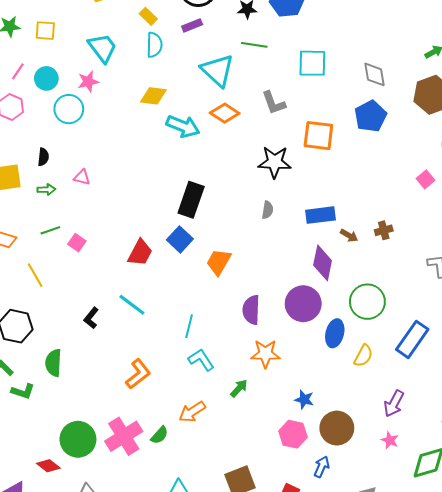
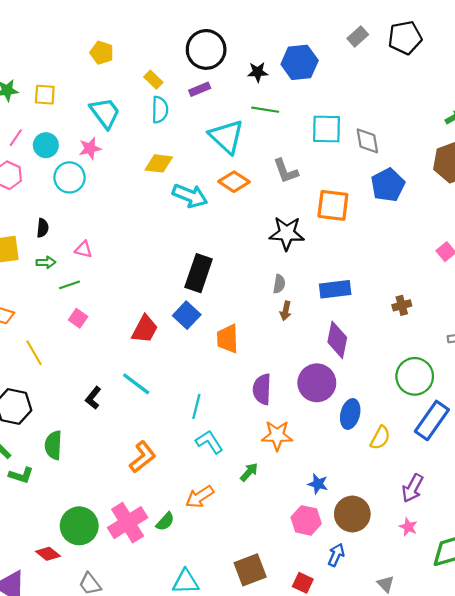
gray diamond: (375, 74) -> (367, 141), moved
green line: (50, 230) -> (70, 285), moved
brown arrow: (349, 235) -> (286, 311), moved, turned 72
orange trapezoid: (219, 262) -> (228, 339), turned -32
green circle: (367, 302) -> (415, 376), moved

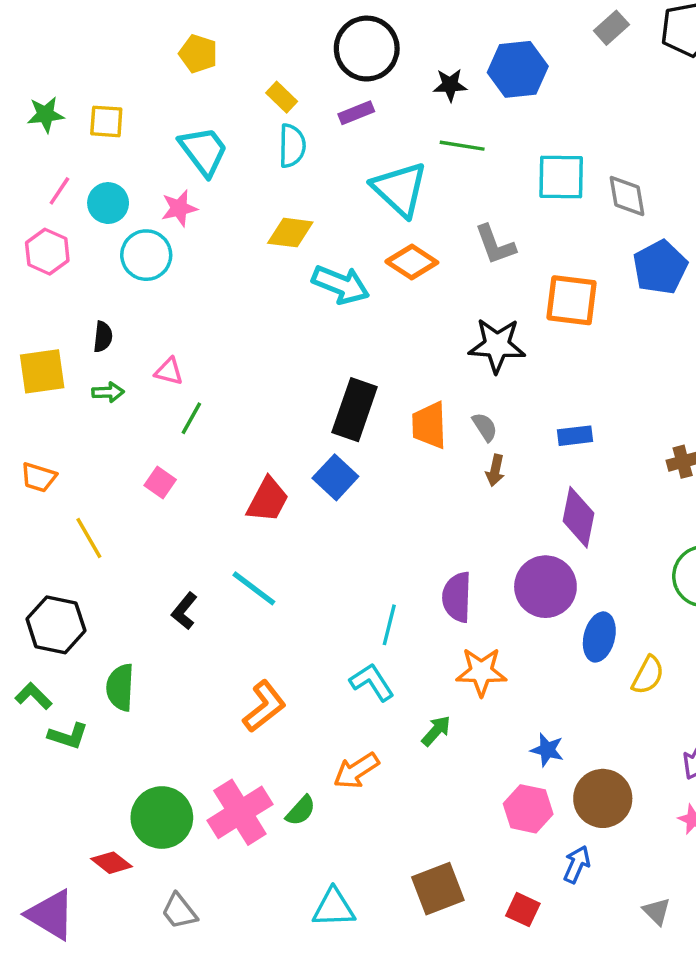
gray semicircle: (279, 284) -> (485, 427), turned -42
green line: (70, 285) -> (191, 418), moved, turned -42
blue rectangle: (335, 289) -> (575, 436), size x0.7
orange trapezoid: (228, 339) -> (429, 425), moved
cyan line: (196, 406) -> (389, 625), moved

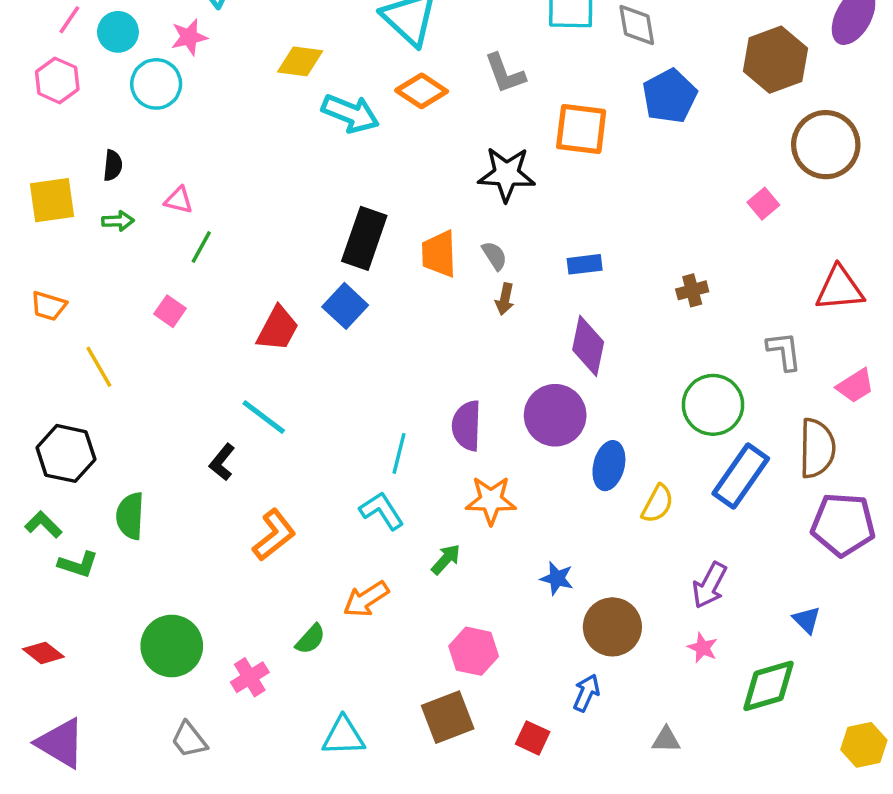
black L-shape: (184, 611) -> (222, 462), moved
pink hexagon: (528, 809) -> (474, 651), moved
pink cross: (240, 812) -> (250, 677), moved, size x0.6
red diamond: (112, 863) -> (43, 653), moved
gray triangle: (657, 911) -> (666, 740), turned -44

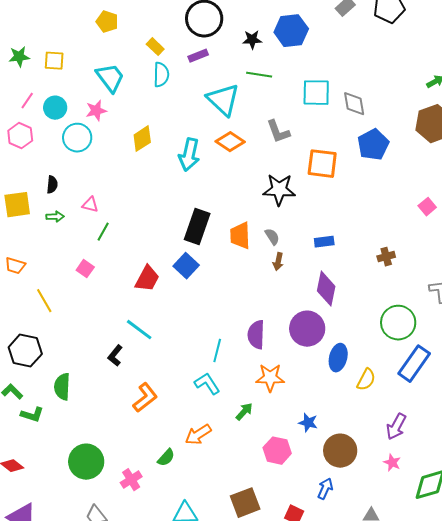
yellow diamond: (300, 61) -> (142, 139), moved, turned -40
cyan arrow: (350, 113) -> (189, 155), turned 80
pink hexagon: (474, 651) -> (277, 451), moved

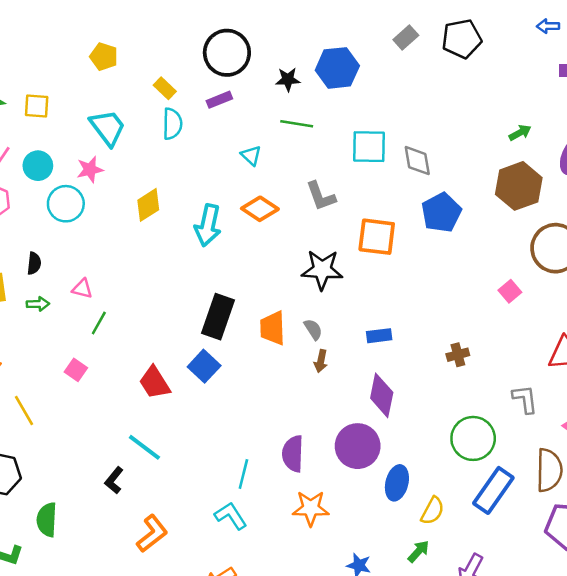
cyan triangle: (223, 100) -> (251, 156), size x0.5
red trapezoid: (147, 279) -> (155, 383), turned 120
green arrow: (244, 412) -> (419, 551), moved

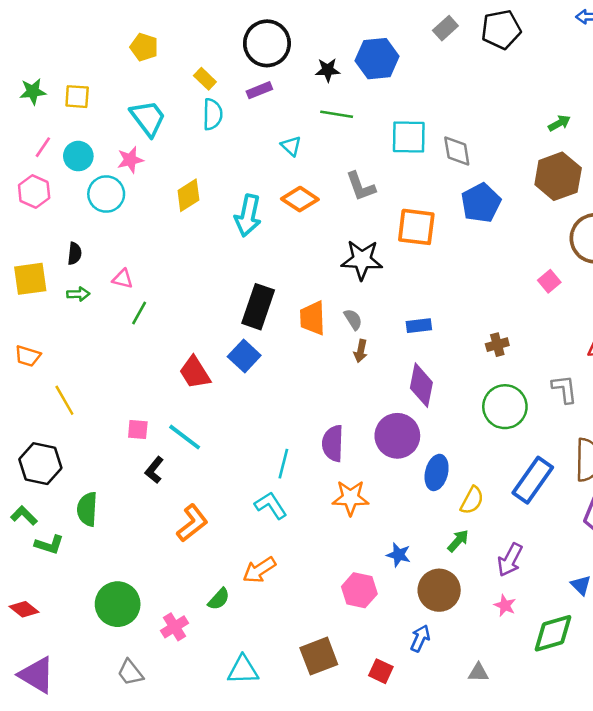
pink square: (76, 370) -> (138, 429), moved, turned -30
green circle: (473, 438) -> (505, 407), moved

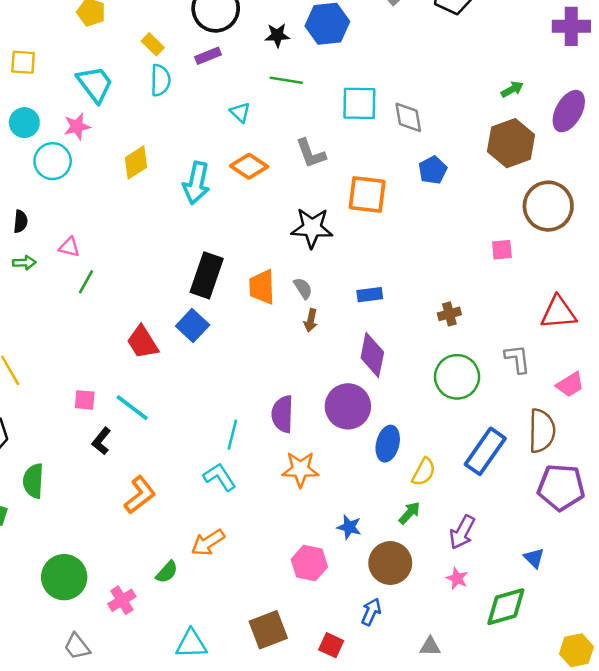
blue pentagon: (481, 203) -> (433, 170), size x0.7
pink square: (549, 281) -> (502, 250), turned 35

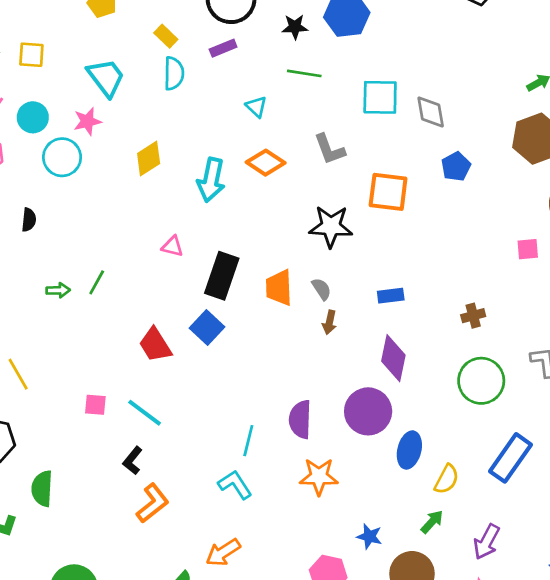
pink triangle: (69, 247) -> (172, 246), moved
green arrow: (24, 263) -> (58, 290), moved
black L-shape: (101, 441) -> (133, 461), moved

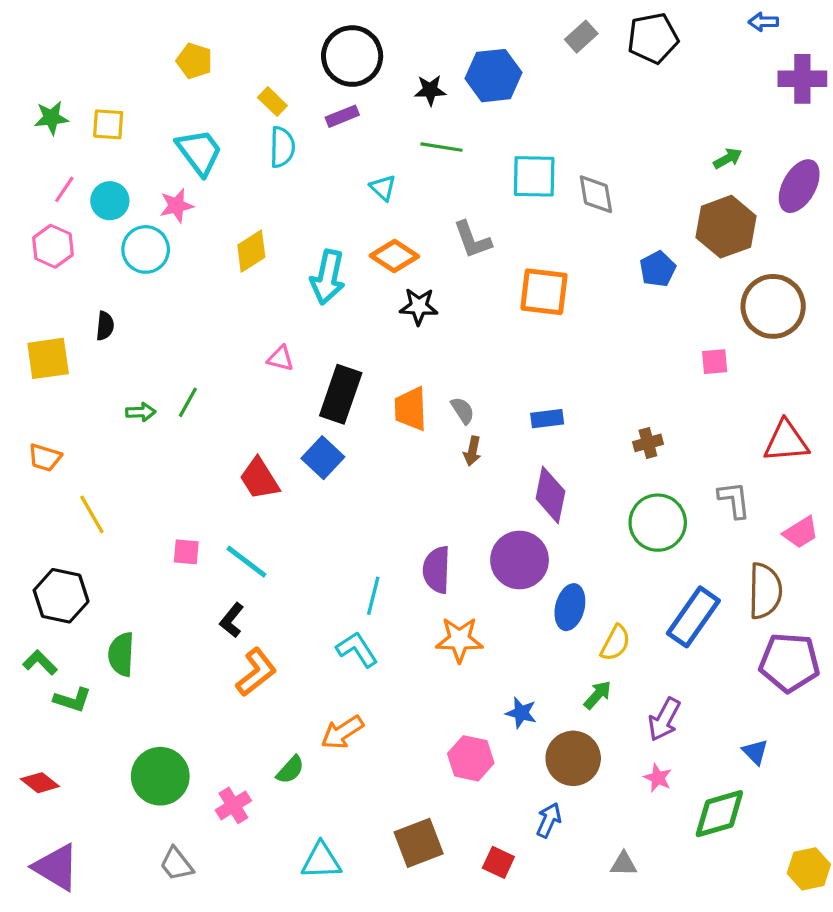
blue pentagon: (456, 167) -> (658, 269), moved
black star: (331, 226) -> (419, 306), moved, size x0.7

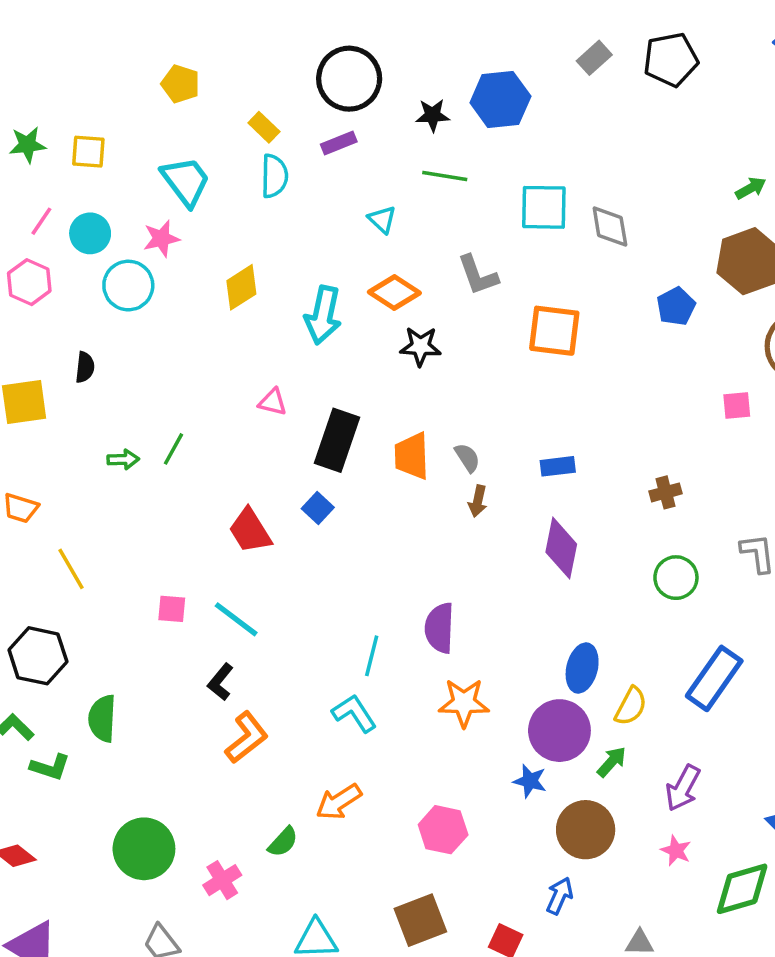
blue square: (323, 458) -> (318, 508), size x0.7
green circle: (658, 523) -> (676, 578), size x0.7
purple circle: (520, 560) -> (559, 731), moved
pink hexagon: (471, 758) -> (443, 830), moved

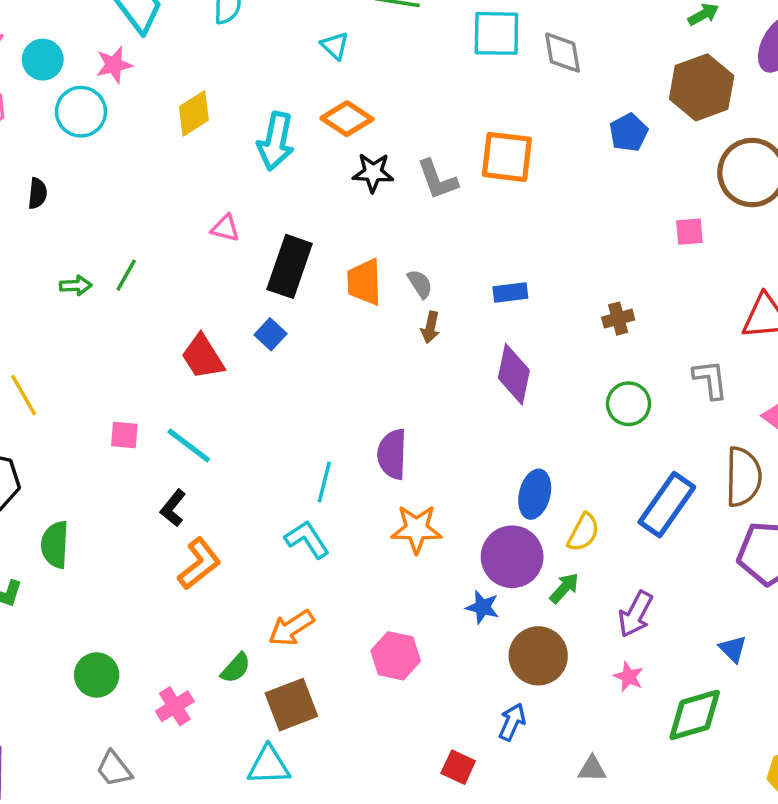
gray L-shape: (478, 275) -> (437, 180), moved
green circle: (144, 849) -> (97, 675), size x0.7
brown square: (420, 920) -> (291, 705), moved

